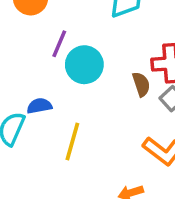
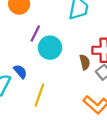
blue semicircle: (39, 106) -> (20, 72), turned 56

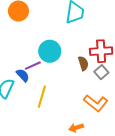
purple line: (35, 33) -> (33, 66), moved, turned 42

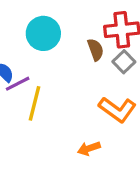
purple line: (33, 66) -> (18, 84), moved

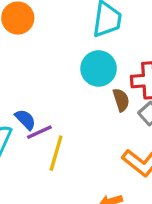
cyan circle: (43, 33) -> (99, 68), moved

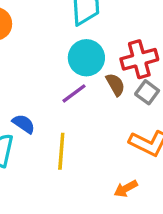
purple line: (39, 132) -> (74, 93), moved

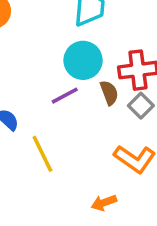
yellow line: (61, 151) -> (42, 154), turned -39

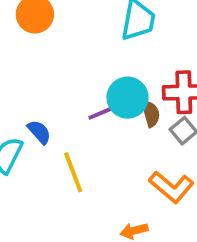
cyan circle: (83, 60) -> (128, 98), moved

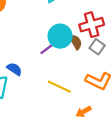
yellow line: (73, 172) -> (59, 87), moved, turned -30

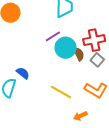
purple line: (48, 48) -> (53, 36), moved

